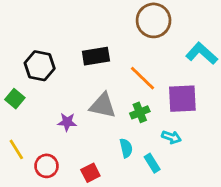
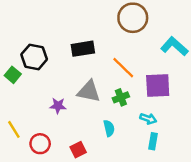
green square: (15, 99) -> (13, 75), moved
cyan rectangle: (152, 163) -> (153, 141), moved, turned 42

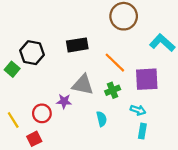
purple star: (58, 106) -> (64, 101), moved
red circle: (40, 144) -> (42, 113), moved
red square: (78, 150) -> (34, 139), moved

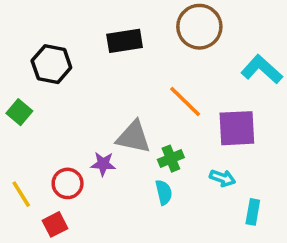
black rectangle: (77, 45) -> (125, 41), moved
black hexagon: (32, 53) -> (51, 64), moved
green cross: (113, 90) -> (171, 159), moved
cyan rectangle: (142, 131) -> (253, 212), moved

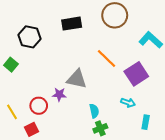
purple square: (237, 128) -> (136, 74), turned -30
green cross: (171, 159) -> (100, 128), moved

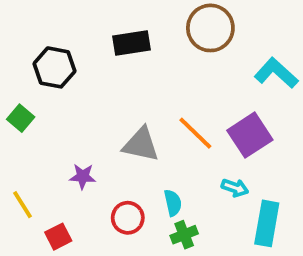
orange line: (106, 58) -> (195, 133), moved
purple star: (59, 94) -> (83, 176), moved
red circle: (39, 106) -> (128, 218), moved
cyan rectangle: (146, 122) -> (267, 223), size x1.6

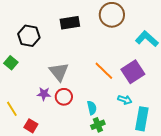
gray triangle: (141, 144) -> (59, 72), moved, turned 40
red circle: (128, 218) -> (64, 97), moved
red square: (58, 237) -> (31, 126), turned -32

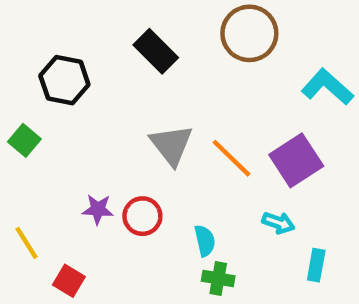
black rectangle: (70, 23) -> (156, 51), turned 54
gray triangle: (59, 72) -> (171, 145), moved
cyan rectangle: (142, 119) -> (316, 265), size x0.6
green cross: (98, 125) -> (218, 279), turned 32

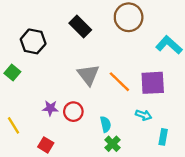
purple square: (296, 160) -> (153, 83), turned 30
green cross: (218, 279) -> (112, 144), turned 35
red square: (69, 281) -> (46, 145), moved

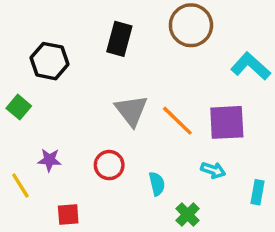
black rectangle: (80, 26) -> (119, 39), turned 60
purple star: (50, 108) -> (49, 160), moved
cyan rectangle: (163, 137) -> (257, 192), moved
green cross: (112, 144) -> (188, 215), moved
red square: (46, 145) -> (68, 215), turned -35

